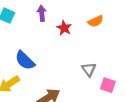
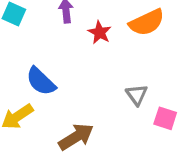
orange semicircle: (96, 21) -> (147, 22), size x1.5

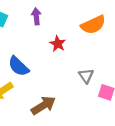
red star: (100, 33) -> (58, 44), moved

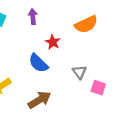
blue semicircle: (19, 66) -> (38, 63), moved

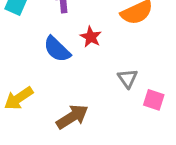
blue semicircle: (38, 63) -> (57, 49), moved

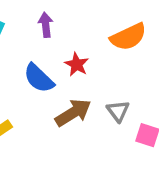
brown arrow: (72, 117) -> (73, 113), moved

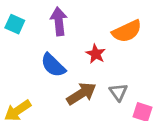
purple arrow: (46, 25) -> (59, 21), size x1.4
red star: (77, 64) -> (96, 54), moved

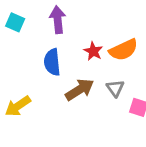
orange semicircle: (127, 31) -> (123, 50), moved
blue semicircle: (53, 65) -> (52, 62), turned 40

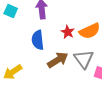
gray triangle: (115, 88) -> (84, 59), size x1.5

